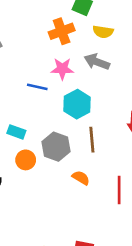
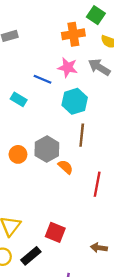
cyan rectangle: (16, 132) -> (19, 99), moved
gray hexagon: (56, 147) -> (47, 149), moved
orange circle: (26, 160) -> (18, 154), moved

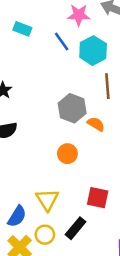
blue line: (43, 79) -> (62, 42), moved, turned 42
cyan rectangle: (19, 99) -> (22, 29), moved
orange circle: (18, 154) -> (67, 154), moved

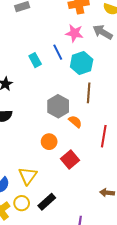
cyan rectangle: (22, 29) -> (35, 60), moved, turned 32
red square: (98, 198) -> (70, 160), moved, turned 30

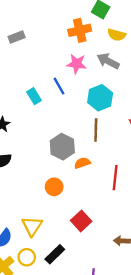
cyan hexagon: (82, 63) -> (100, 98), moved
orange semicircle: (75, 122) -> (82, 163), turned -56
red square: (70, 160) -> (81, 221), moved

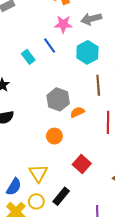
gray arrow: (108, 61) -> (91, 19), turned -36
brown line: (96, 130) -> (98, 85), moved

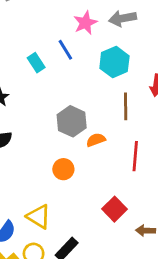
pink star: (63, 24) -> (85, 23), turned -30
red square: (82, 164) -> (114, 209), moved
yellow triangle: (38, 173) -> (39, 217), turned -30

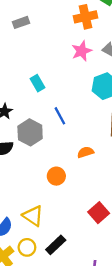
blue line: (65, 50) -> (60, 116), moved
gray hexagon: (72, 121) -> (30, 132), moved

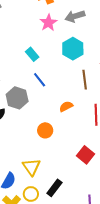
cyan rectangle: (38, 83) -> (32, 54), moved
yellow triangle: (33, 216) -> (31, 167), turned 30

